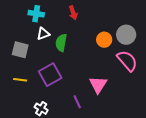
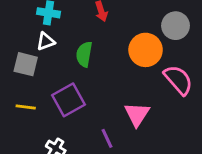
white triangle: (43, 34) -> (46, 41), moved
gray circle: (126, 35) -> (176, 26), moved
orange circle: (104, 40) -> (146, 50), size x1.5

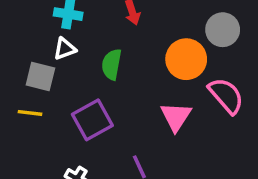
yellow line: (26, 107) -> (30, 113), moved
pink triangle: (137, 114) -> (176, 116), moved

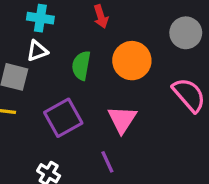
orange circle: (186, 59) -> (132, 61), moved
pink triangle: (176, 116) -> (122, 119), moved

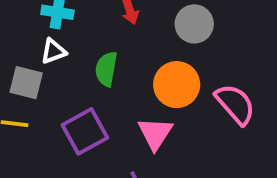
gray circle: (186, 33) -> (194, 24), moved
orange circle: (132, 61) -> (177, 85), moved

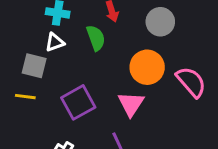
green semicircle: (106, 69) -> (96, 38), moved, turned 150

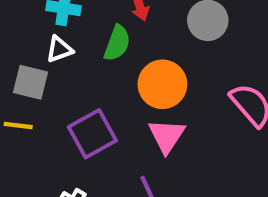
green semicircle: (96, 38) -> (117, 43), turned 40
orange circle: (147, 67) -> (162, 84), moved

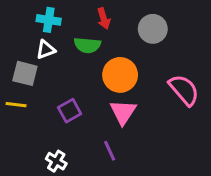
green semicircle: (117, 43) -> (87, 45), turned 75
purple square: (92, 134) -> (70, 111), size x0.7

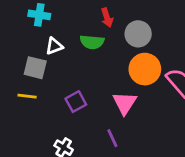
cyan cross: (49, 20) -> (39, 15), moved
gray circle: (153, 29) -> (138, 34), moved
orange circle: (120, 75) -> (145, 69), moved

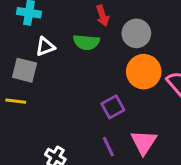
purple square: (76, 102) -> (113, 107), moved
pink triangle: (125, 103) -> (144, 142), moved

